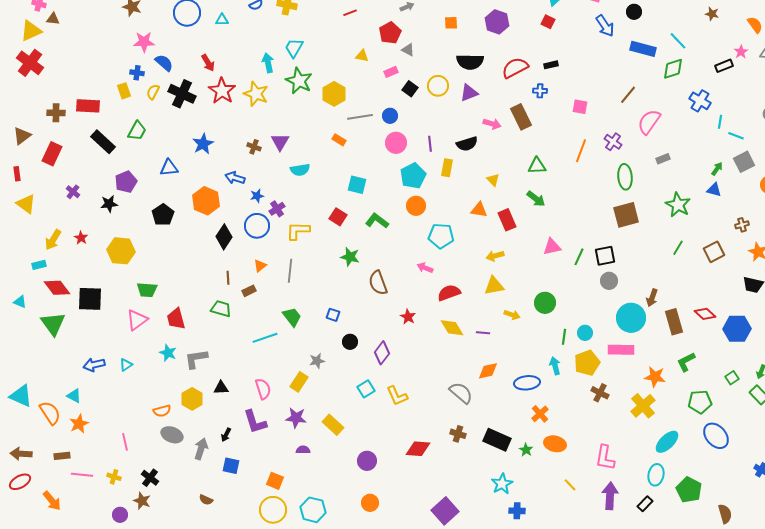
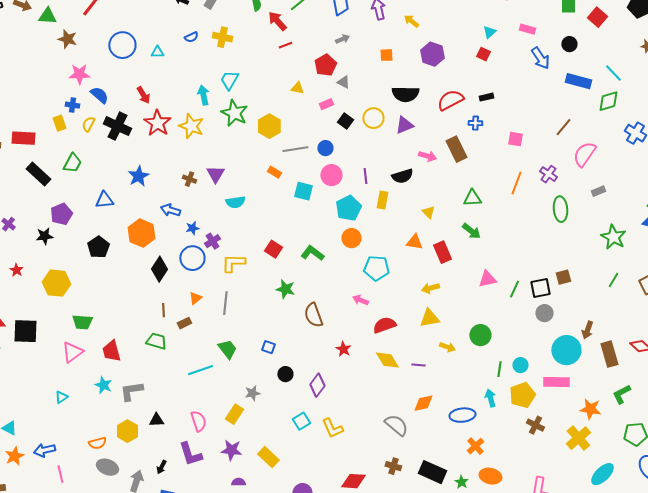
cyan square: (357, 185) -> (303, 191), moved
brown square: (626, 215) -> (563, 277), moved, size x0.6
blue arrow: (94, 365) -> (44, 450), moved

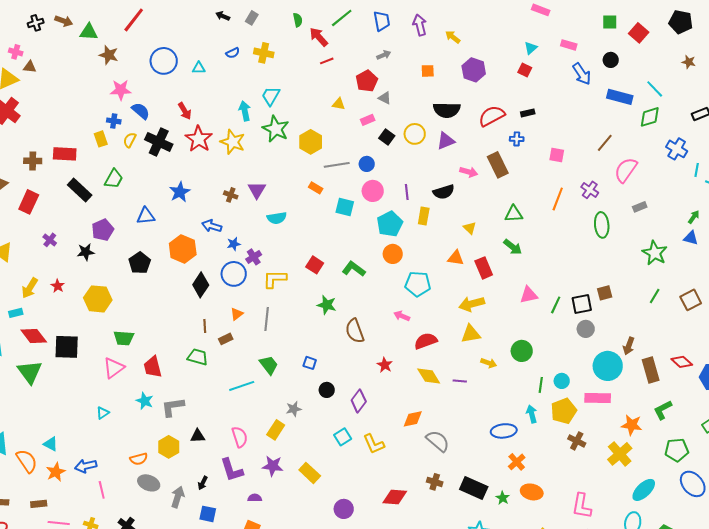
yellow arrow: (430, 288) -> (472, 304), size x1.4
orange diamond: (423, 403) -> (413, 419), moved
purple semicircle: (238, 482) -> (255, 498), moved

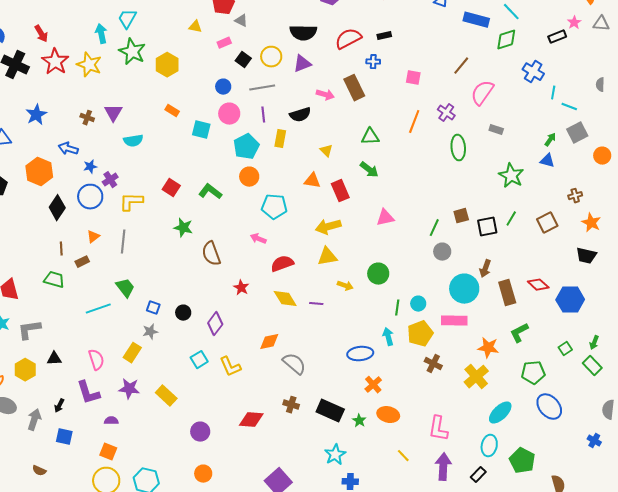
gray line: (337, 165) -> (262, 88), moved
gray rectangle: (640, 207) -> (496, 130), turned 40
black square: (582, 304) -> (487, 227), moved
green line: (556, 305) -> (434, 228), moved
blue square: (310, 363) -> (153, 308), moved

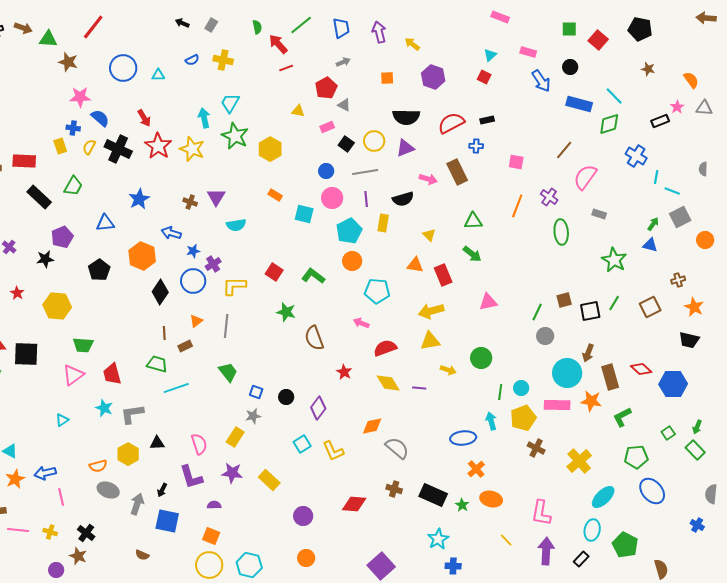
cyan line: (98, 309) -> (176, 388), moved
orange star: (488, 348) -> (591, 401), moved
blue square: (64, 437) -> (167, 521), size x1.4

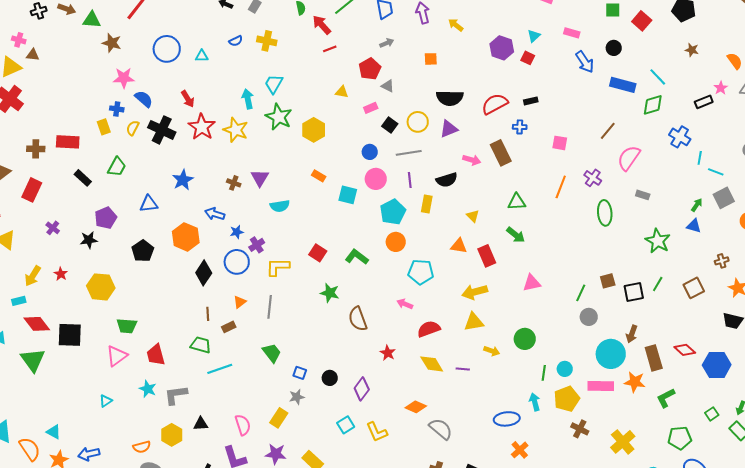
purple hexagon: (433, 77) -> (502, 48), moved
black rectangle: (39, 197) -> (83, 178), size x0.7
orange diamond: (372, 426) -> (416, 407), turned 35

